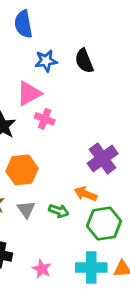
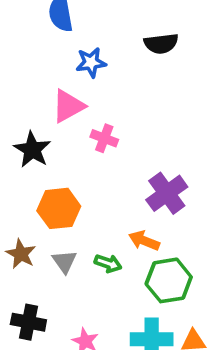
black semicircle: (84, 61) -> (161, 44), moved, turned -75
pink cross: (45, 119) -> (104, 138), moved

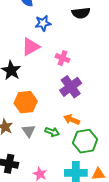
pink cross: (104, 138) -> (62, 58), moved
purple cross: (167, 193) -> (71, 87), moved

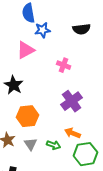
blue star: (43, 23) -> (43, 30), moved
pink triangle: (31, 47) -> (26, 50), moved
pink cross: (62, 58) -> (64, 65), moved

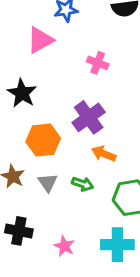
purple cross: (72, 101) -> (89, 117), moved
orange arrow: (73, 133) -> (104, 154), moved

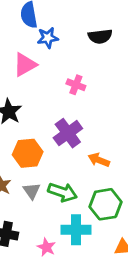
orange arrow: (104, 154) -> (99, 160), moved
green arrow: (83, 184) -> (62, 192), size x1.5
cyan cross: (117, 245) -> (76, 230), moved

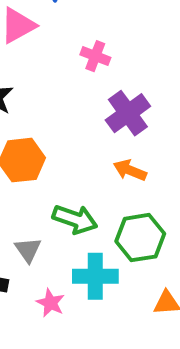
purple cross: (68, 133) -> (128, 113), moved
gray triangle: (32, 191) -> (28, 250), moved

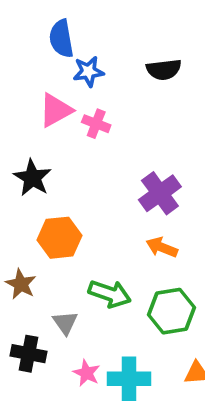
pink cross: (95, 56) -> (96, 124), moved
cyan cross: (95, 276) -> (129, 379), moved

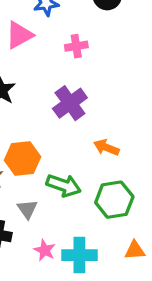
pink cross: (96, 124) -> (76, 46), moved, turned -30
purple cross: (160, 193) -> (70, 103), moved
orange hexagon: (59, 238) -> (22, 158), moved

